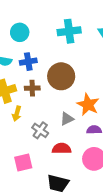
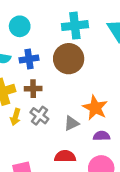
brown circle: (61, 76) -> (69, 59), moved
gray cross: (40, 130) -> (39, 116), moved

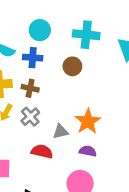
cyan circle: (20, 26) -> (40, 30), moved
brown circle: (69, 59) -> (72, 66), size x0.6
red semicircle: (65, 156) -> (42, 152), moved

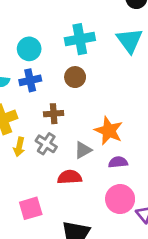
brown cross: (30, 88) -> (54, 114), moved

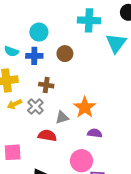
cyan cross: (80, 39) -> (89, 20), moved
brown circle: (75, 77) -> (65, 54), moved
yellow arrow: (19, 147) -> (15, 104), turned 40
purple semicircle: (118, 162) -> (95, 133), moved

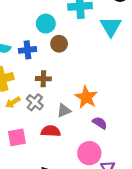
cyan circle: (39, 32) -> (46, 24), moved
purple semicircle: (95, 133) -> (100, 123), turned 32
pink square: (13, 152) -> (17, 137), moved

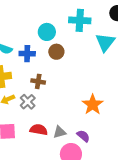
orange star: (86, 97) -> (93, 105), moved
gray triangle: (64, 111) -> (60, 132), moved
purple semicircle: (100, 123) -> (83, 136), moved

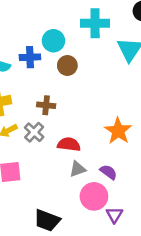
blue cross: (27, 54) -> (30, 57), moved
red semicircle: (39, 130) -> (69, 144), moved

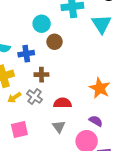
blue cross: (30, 57) -> (26, 54), moved
gray triangle: (78, 169) -> (59, 127), moved, turned -40

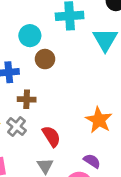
red semicircle: (63, 103) -> (51, 136), turned 54

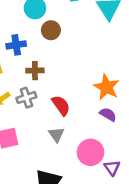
gray cross: (17, 127) -> (26, 98), turned 36
purple semicircle: (92, 161) -> (108, 114), moved

